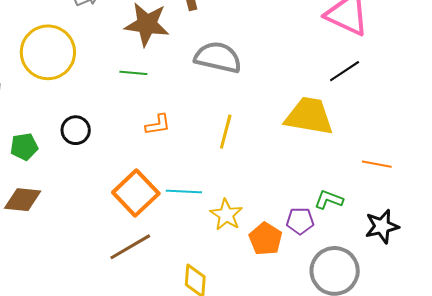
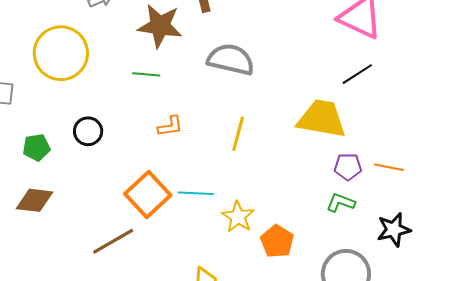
purple pentagon: (300, 221) -> (348, 167), moved
brown line: (130, 247) -> (113, 241), moved

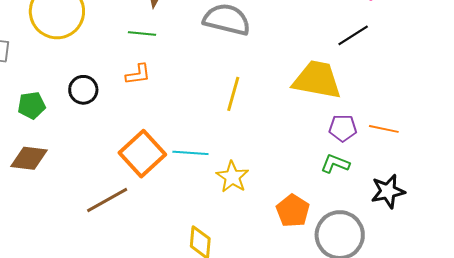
orange L-shape: (170, 126) -> (138, 74), moved
orange pentagon: (277, 241) -> (293, 211), moved

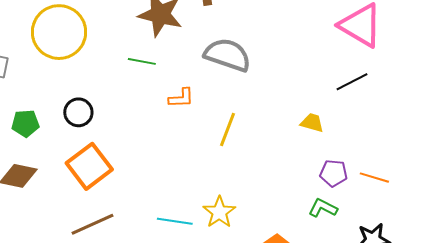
orange L-shape: (138, 74) -> (181, 98), moved
yellow trapezoid: (317, 80) -> (312, 123), size x0.5
cyan line: (190, 153) -> (175, 221), moved
orange square: (142, 154) -> (89, 166), moved

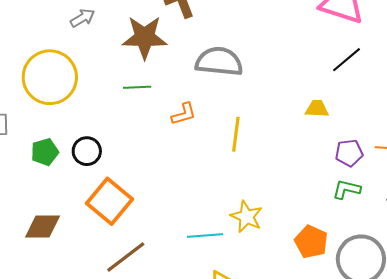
green pentagon: (25, 123) -> (45, 152), moved

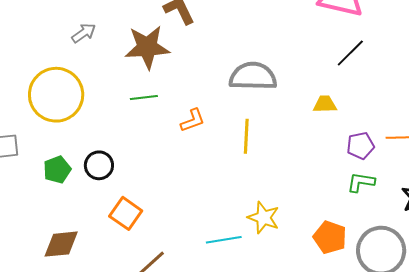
gray semicircle: (219, 62) -> (253, 76), moved
orange square: (110, 201) -> (126, 213), size x0.7

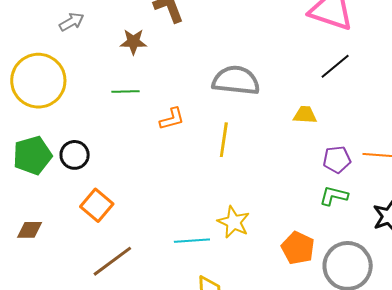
brown star: (147, 47) -> (133, 42), size x0.6
green pentagon: (57, 170) -> (32, 155), size x1.4
brown diamond: (61, 244) -> (30, 230), size x0.7

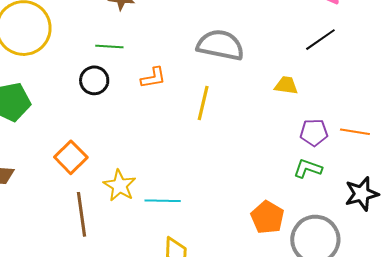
black circle: (75, 155) -> (94, 80), moved
yellow star: (234, 222) -> (120, 186), moved
brown line: (112, 261) -> (81, 214), turned -66

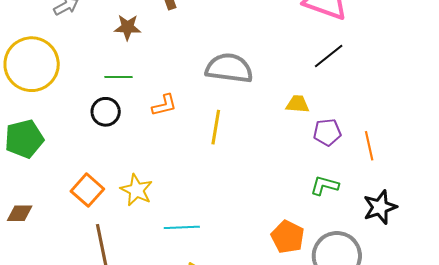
orange line: (355, 132) -> (369, 146), turned 72
purple pentagon: (314, 133) -> (327, 132), moved
yellow star: (120, 186) -> (136, 190), moved

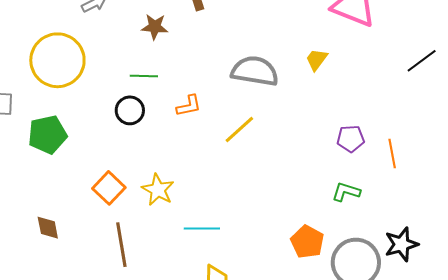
black line: (329, 56) -> (422, 61), moved
yellow trapezoid: (297, 104) -> (317, 59), moved, turned -60
yellow line: (216, 127) -> (239, 130), turned 36
black star: (380, 207) -> (401, 244), moved
brown diamond: (20, 213) -> (48, 228), moved, turned 76

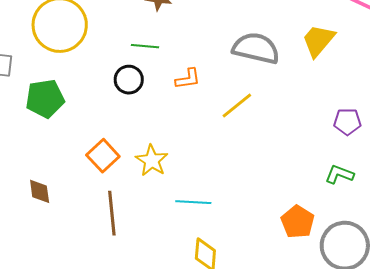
yellow trapezoid: (317, 59) -> (318, 41), size x1.5

